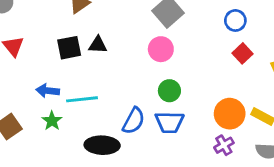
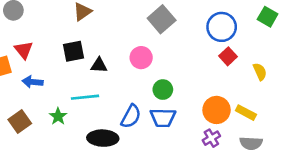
blue circle: (235, 20) -> (222, 27), size x1.5
black triangle: (98, 45) -> (99, 65), moved
pink circle: (161, 49) -> (141, 58), moved
blue arrow: (48, 91) -> (33, 82), moved

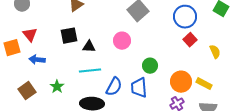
green circle: (163, 90) -> (150, 66), moved
cyan line: (85, 97) -> (90, 71), moved
blue trapezoid: (163, 118) -> (139, 88), turned 85

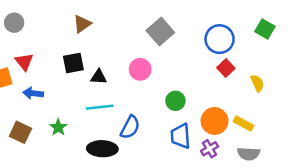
blue trapezoid: (139, 88) -> (180, 136), moved
brown square: (27, 91) -> (20, 132), turned -30

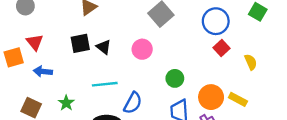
black triangle: (99, 77) -> (104, 47), moved, turned 35

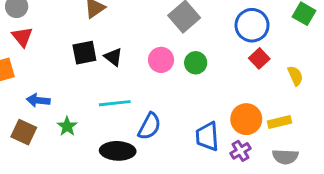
red triangle: (35, 42) -> (22, 37), moved
blue arrow: (43, 71) -> (38, 100), moved
green circle: (175, 78) -> (196, 63), moved
yellow rectangle: (238, 99) -> (279, 122), turned -42

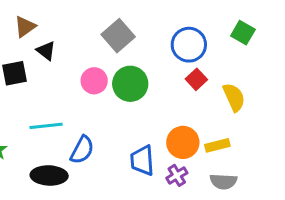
black triangle: (113, 57) -> (46, 51), moved
green circle: (196, 63) -> (130, 84), size x1.5
yellow semicircle: (295, 76) -> (234, 97), size x1.4

